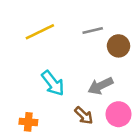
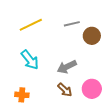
cyan arrow: (53, 83) -> (30, 60), moved
gray arrow: (100, 86) -> (67, 67), moved

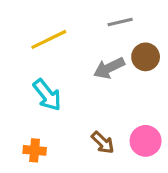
gray line: (72, 24) -> (120, 22), moved
gray arrow: (67, 67) -> (109, 68), moved

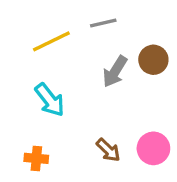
gray line: (120, 22) -> (103, 23), moved
gray arrow: (109, 68) -> (115, 71), turned -32

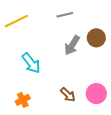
yellow line: (51, 41) -> (16, 21), moved
orange cross: (36, 158) -> (23, 100), turned -32

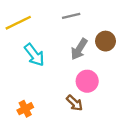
cyan arrow: (31, 63) -> (34, 55), moved
pink circle: (96, 94) -> (87, 81), moved

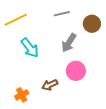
brown circle: (106, 41) -> (92, 24), moved
brown arrow: (75, 103) -> (50, 85), moved, turned 112

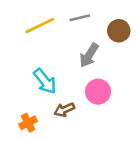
yellow line: (16, 20) -> (40, 26), moved
cyan arrow: (30, 48) -> (45, 81), moved

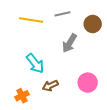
yellow line: (40, 26) -> (31, 20), turned 35
pink circle: (98, 92) -> (88, 83), moved

